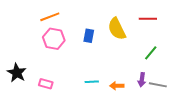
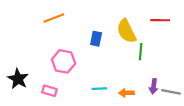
pink hexagon: (54, 39) -> (64, 61), moved
green line: (151, 53) -> (141, 52), moved, turned -35

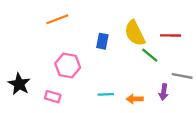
red line: (160, 20) -> (171, 35), moved
green line: (141, 52) -> (150, 55), turned -56
gray line: (171, 92) -> (182, 76), moved

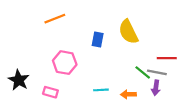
red line: (171, 35) -> (167, 58), moved
green line: (150, 55) -> (143, 72), moved
gray line: (182, 76) -> (157, 72), moved

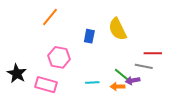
orange line: (55, 19) -> (50, 17), turned -30
green line: (143, 72) -> (122, 74), moved
purple arrow: (156, 88) -> (133, 81), moved, turned 72
pink rectangle: (50, 92) -> (46, 85), size x1.5

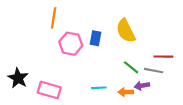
orange line: (50, 17) -> (54, 18), turned -30
pink hexagon: (59, 57) -> (71, 44), moved
green line: (122, 74) -> (131, 67), moved

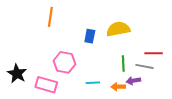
yellow semicircle: (126, 31) -> (118, 29), turned 105
pink hexagon: (71, 44) -> (65, 62), moved
green line: (131, 67) -> (123, 63), turned 49

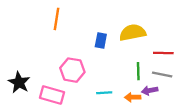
red line: (154, 53) -> (163, 53), moved

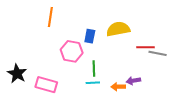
pink hexagon: (72, 70) -> (72, 51), moved
green line: (138, 71) -> (94, 68), moved
gray line: (162, 75) -> (158, 53), moved

